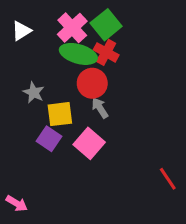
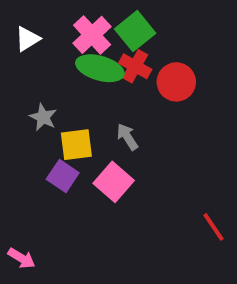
red circle: (92, 83) -> (176, 82), moved

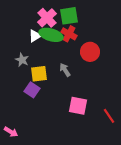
green square: (135, 31) -> (69, 16), turned 30
white triangle: (27, 39) -> (35, 36), moved
red circle: (176, 82) -> (90, 52), moved
pink square: (114, 182) -> (78, 106), moved, turned -30

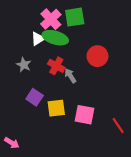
red cross: (69, 34) -> (56, 66), moved
yellow square: (39, 74) -> (56, 108), moved

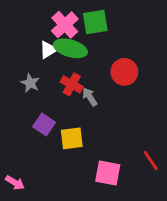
pink square: (84, 115) -> (108, 173), moved

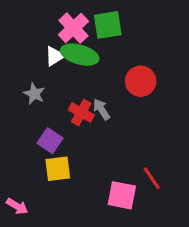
red cross: (72, 84) -> (81, 112), moved
yellow square: (72, 138) -> (58, 169), moved
red line: (151, 161) -> (152, 178), moved

